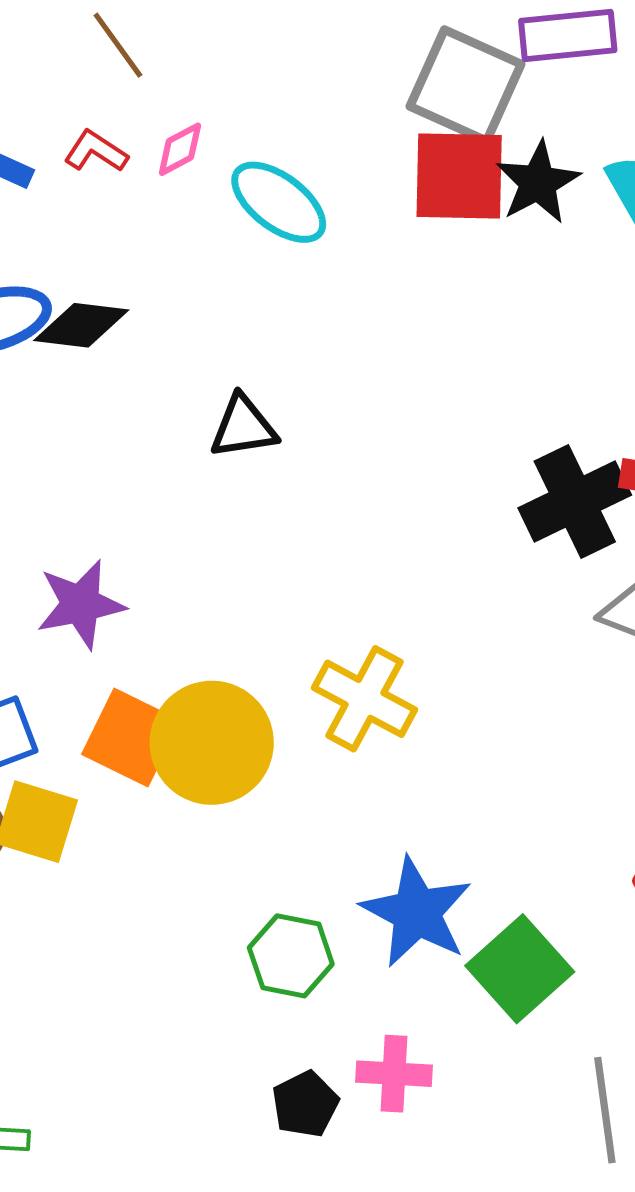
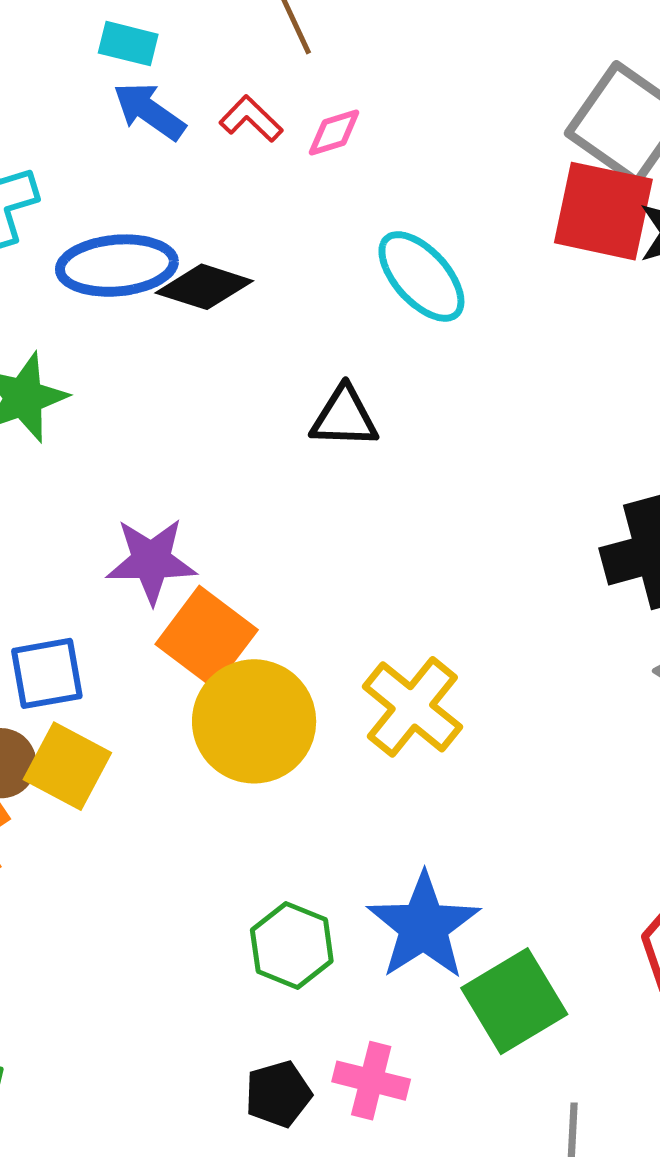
cyan ellipse: (279, 202) -> (421, 276), moved
orange square: (131, 737) -> (207, 637), moved

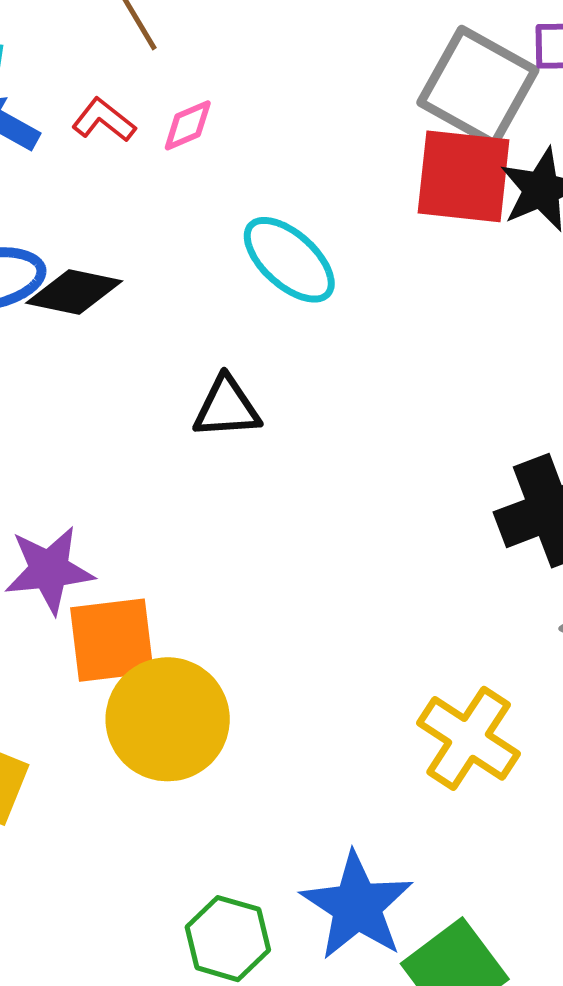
orange square: (207, 637) -> (112, 640), turned -38
yellow cross: (412, 707) -> (469, 738), moved

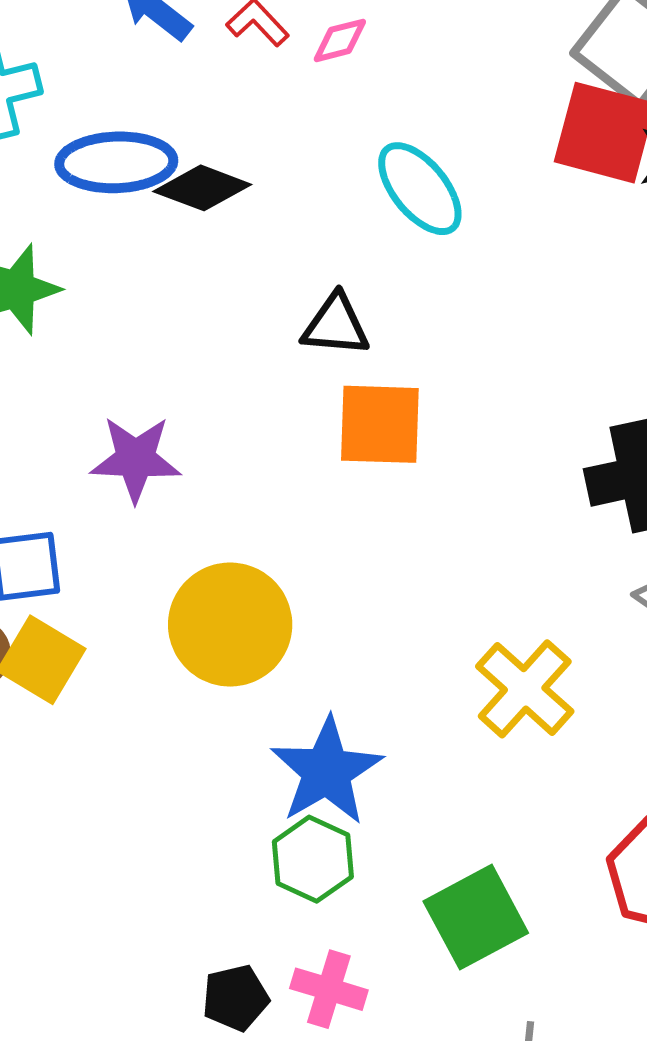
orange square: (112, 640) -> (380, 424), moved
blue star: (357, 906) -> (327, 771), moved
green hexagon: (228, 939) -> (313, 859), moved

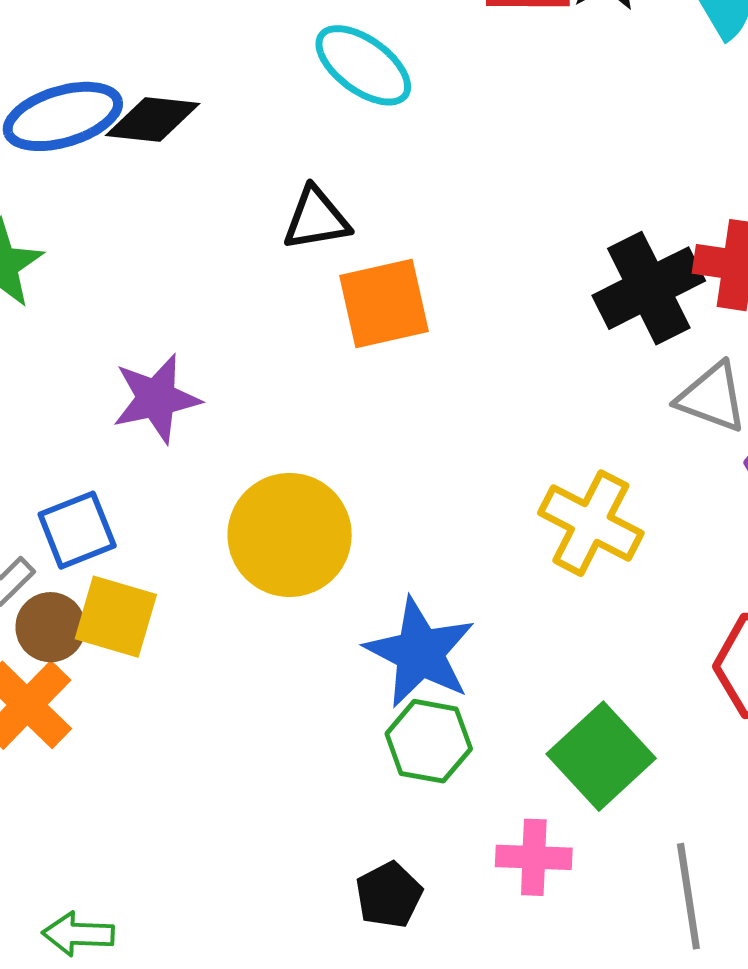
pink cross: (329, 989) -> (534, 857), moved

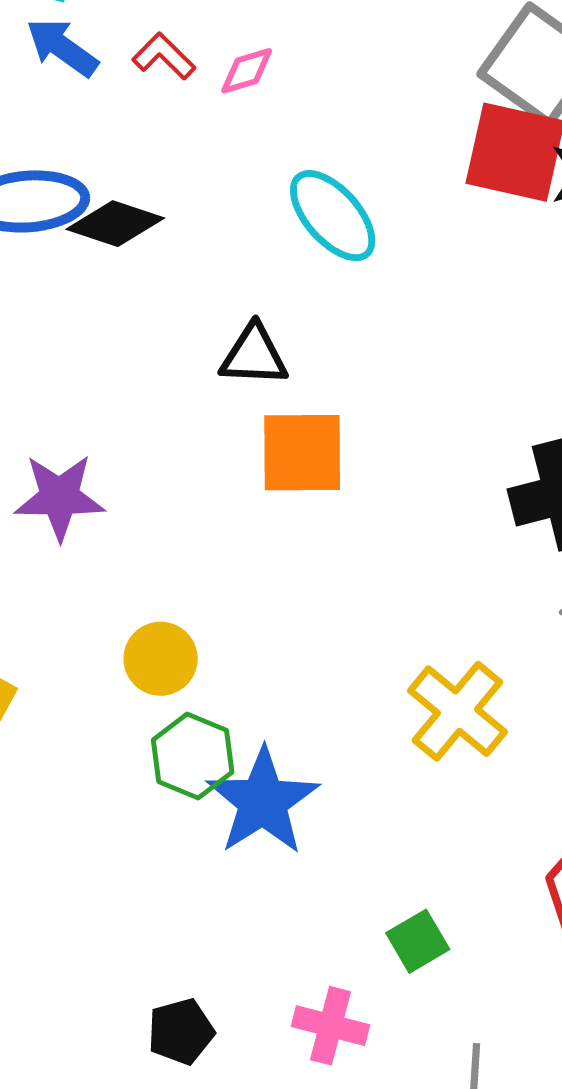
yellow circle: (290, 535) -> (161, 659), size x0.6
green hexagon: (429, 741) -> (193, 756), moved
green square: (601, 756) -> (418, 941), size x0.6

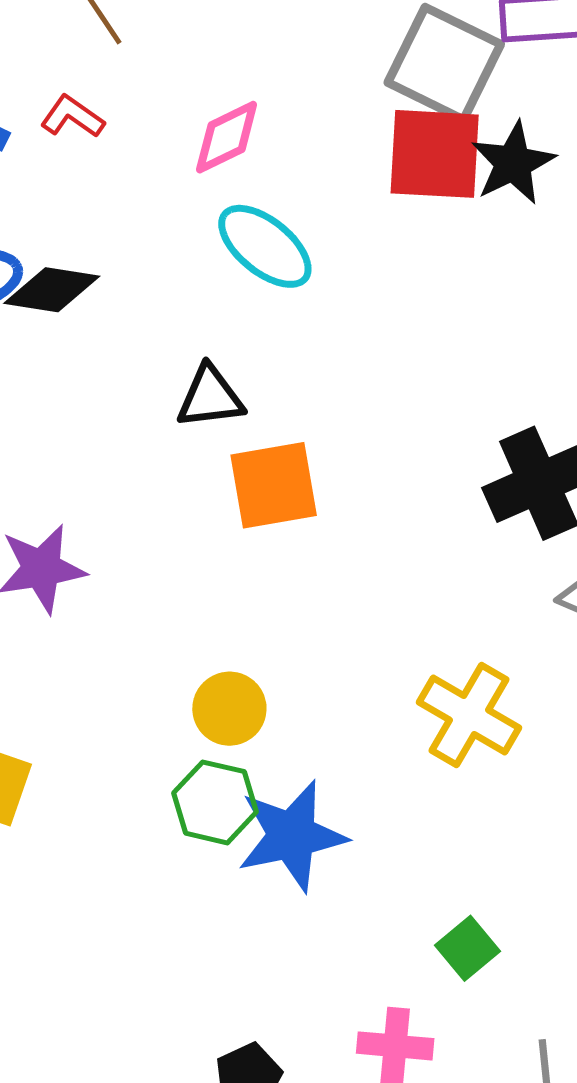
pink diamond: (247, 71) -> (227, 137), moved, size x1.4
yellow circle: (161, 659) -> (229, 709), moved
blue star: (263, 801) -> (292, 836), turned 30

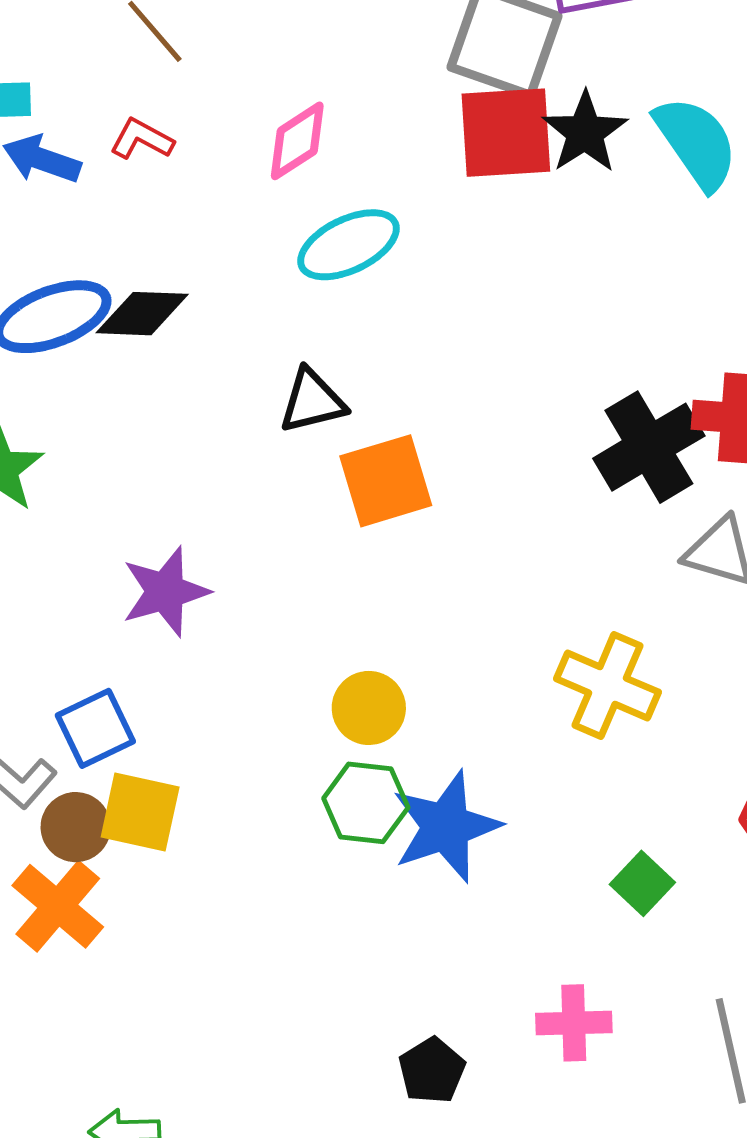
cyan ellipse: (265, 246) -> (348, 245), turned -58
green square: (467, 948) -> (642, 883), moved

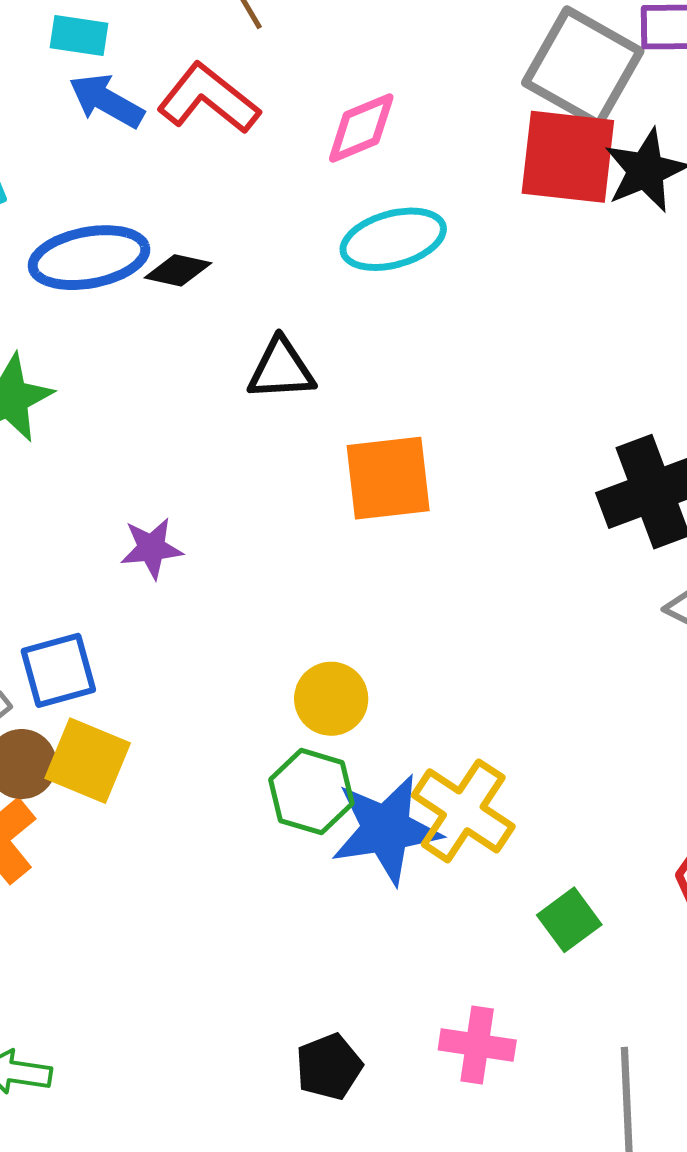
red L-shape: (142, 139) -> (208, 99), size x1.6
black diamond: (142, 314) -> (178, 270), size x0.7
black triangle: (312, 401) -> (281, 369), moved
purple star: (165, 592) -> (151, 548), size x0.7
yellow cross: (607, 685) -> (463, 811), moved

